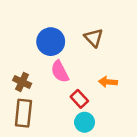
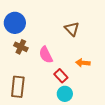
blue circle: (51, 42) -> (15, 23), moved
brown cross: (22, 82) -> (21, 47), moved

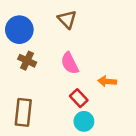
brown triangle: (72, 29) -> (67, 19), moved
pink semicircle: (46, 55) -> (70, 63), moved

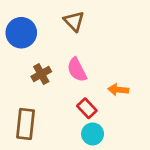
brown cross: (27, 61) -> (41, 74), moved, turned 36

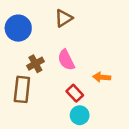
brown triangle: (74, 21) -> (64, 18), turned 42
brown rectangle: (26, 124) -> (22, 89), moved

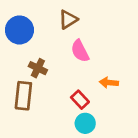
pink semicircle: (66, 60) -> (80, 51), moved
brown cross: (35, 64) -> (38, 68), turned -35

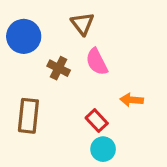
brown triangle: (68, 19) -> (82, 24), turned -36
brown cross: (38, 68) -> (59, 68), moved

